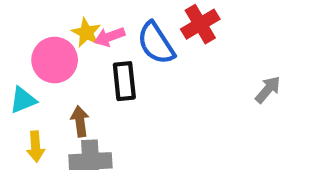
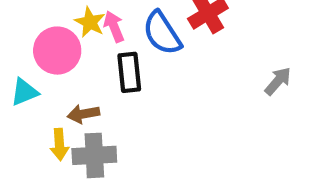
pink arrow: (109, 37) -> (114, 26), turned 88
brown arrow: (80, 121) -> (83, 114), turned -92
yellow arrow: (36, 147) -> (59, 144), moved

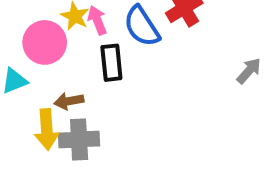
yellow arrow: (59, 144) -> (47, 129), size x1.4

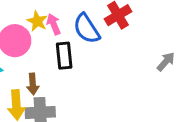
brown arrow: (69, 101) -> (33, 84), turned -84

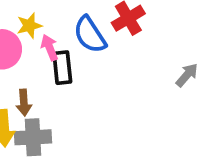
yellow star: (37, 21) -> (29, 26), turned 30
pink arrow: (54, 24) -> (49, 48), moved

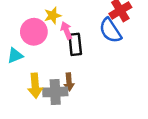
blue semicircle: (90, 35) -> (110, 31), moved
brown arrow: (24, 102) -> (69, 82), moved

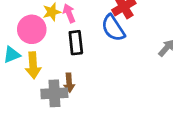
pink arrow: (66, 31) -> (69, 13), moved
yellow arrow: (35, 86) -> (33, 65), moved

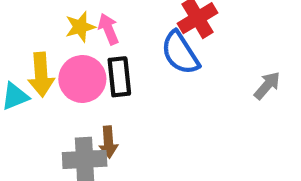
pink circle: (32, 29) -> (82, 79), moved
yellow arrow: (33, 65) -> (41, 75), moved

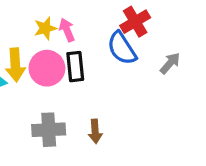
gray arrow: (267, 86) -> (170, 63), moved
brown arrow: (108, 142) -> (95, 131), moved

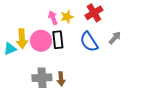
yellow star: (45, 28) -> (67, 17), moved
blue semicircle: (122, 48) -> (89, 42), moved
brown arrow: (95, 131) -> (61, 79), moved

